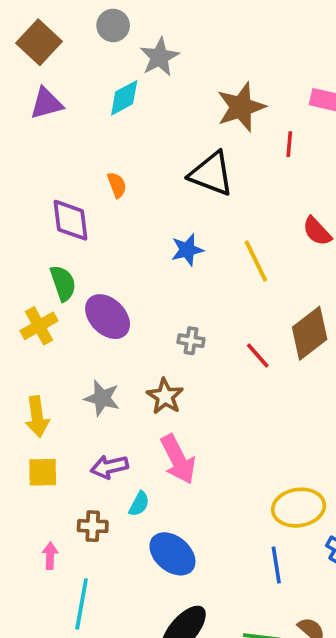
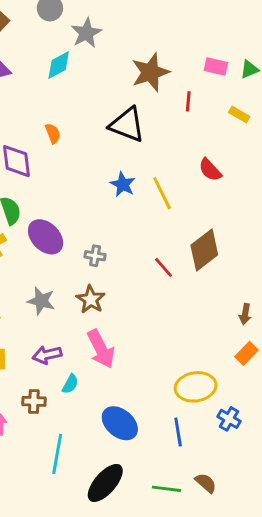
blue star: (187, 250) -> (123, 184), moved, turned -30
gray cross: (191, 341) -> (95, 256), moved
blue ellipse: (172, 554) -> (120, 423), moved
cyan line: (82, 604) -> (57, 454), moved

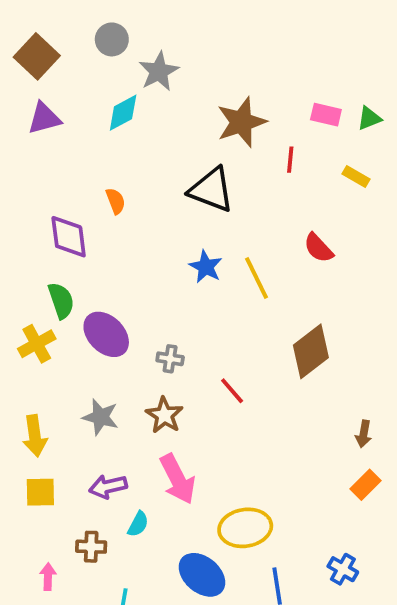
red line: (164, 267) -> (232, 391), moved
yellow ellipse: (196, 387) -> (245, 528), moved

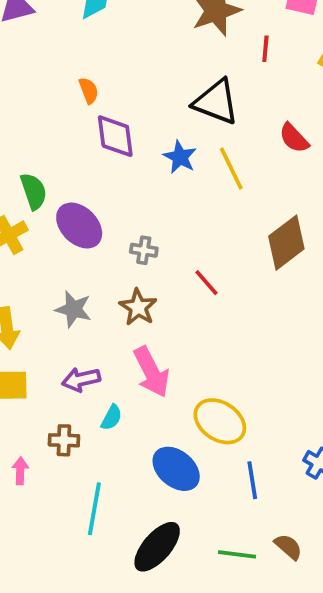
black triangle: (211, 190) -> (216, 102), moved
purple diamond: (69, 237) -> (115, 136), moved
yellow ellipse: (245, 528) -> (220, 421), turned 42

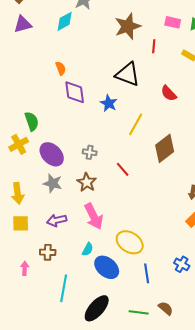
yellow line: (231, 168) -> (136, 124), moved, turned 55
purple ellipse: (79, 226) -> (52, 154), moved
cyan semicircle: (111, 417) -> (88, 249), moved

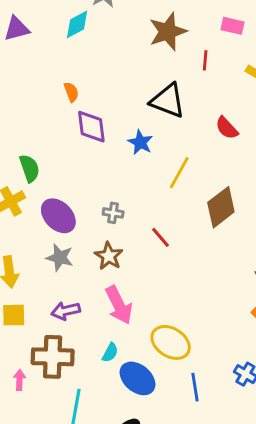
brown cross: (48, 252) -> (53, 357), size x1.8

